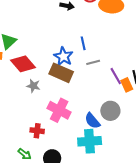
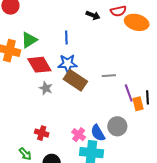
blue line: (83, 43) -> (66, 38), moved
blue star: (63, 56) -> (68, 64), moved, turned 30
pink cross: (59, 110) -> (79, 135), moved, size x0.6

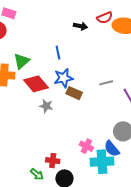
brown rectangle: (75, 80) -> (74, 93), size x0.7
red cross: (42, 133) -> (53, 161), moved
blue semicircle: (98, 133) -> (112, 149), moved

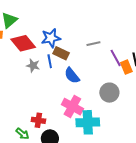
blue line: (58, 53) -> (50, 61), moved
pink cross: (86, 146) -> (72, 107), size x1.5
blue semicircle: (112, 149) -> (72, 75), moved

